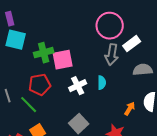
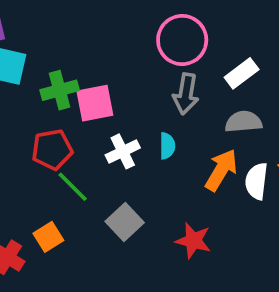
white rectangle: (132, 44) -> (242, 73), moved
green line: (29, 105) -> (73, 187), moved
orange arrow: (130, 109) -> (221, 170), moved, size x1.6

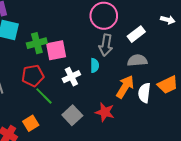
cyan semicircle: (167, 146) -> (95, 65), moved
red star: (193, 241) -> (105, 112), moved

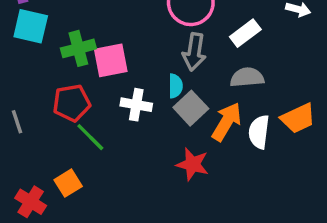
white cross: (71, 77) -> (136, 105), turned 36
gray square: (72, 115) -> (191, 108), moved

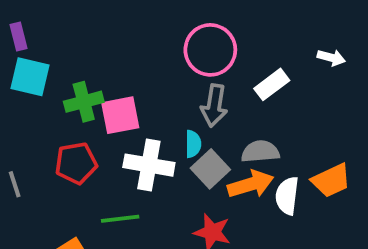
gray semicircle: (247, 77) -> (260, 152), moved
white cross: (136, 105) -> (149, 165), size x1.4
orange arrow: (227, 122) -> (251, 184), turned 42
green line: (90, 137) -> (120, 219), moved, turned -52

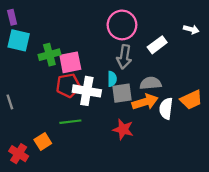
red pentagon: (76, 163) -> (68, 85), moved
gray square: (210, 169) -> (122, 93), turned 35

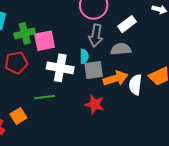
gray semicircle: (151, 83) -> (121, 49), moved
red pentagon: (68, 85) -> (16, 63), moved

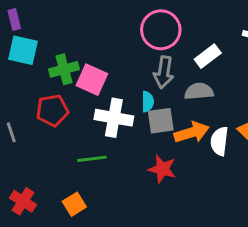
pink square: (45, 41) -> (92, 80), turned 35
orange square: (18, 116) -> (74, 204), moved

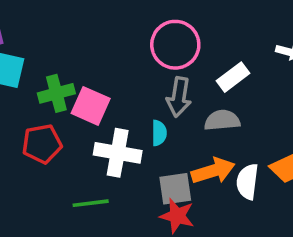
gray square: (161, 121) -> (175, 189), moved

